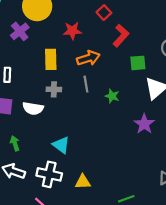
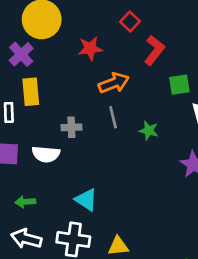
yellow rectangle: (51, 59) -> (31, 92), moved
green arrow: (15, 143) -> (25, 202), turned -72

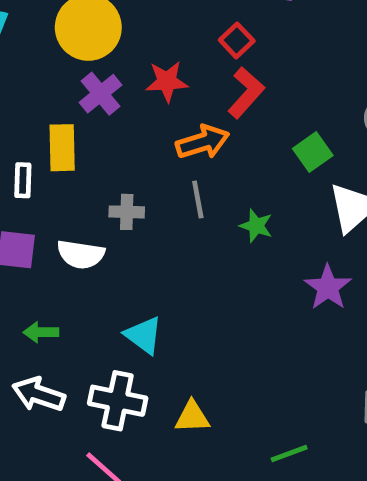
red L-shape: (154, 50) -> (246, 93), moved
purple cross: (21, 54) -> (100, 94), moved
green square: (179, 85) -> (313, 152), turned -30

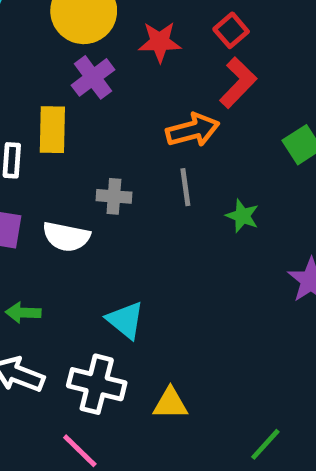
red star: (167, 81) -> (160, 42), moved
green line: (289, 453) -> (265, 444), turned -30

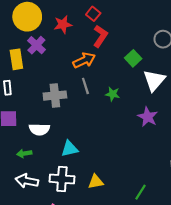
yellow rectangle: (52, 130) -> (16, 59), moved
gray cross: (114, 196) -> (55, 96), size x1.5
white semicircle: (66, 237) -> (39, 129), moved
cyan triangle: (125, 320) -> (70, 149), turned -42

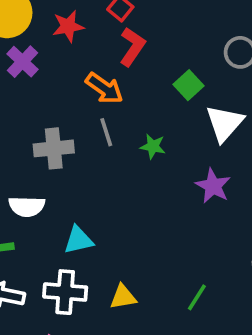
orange arrow: (84, 60) -> (104, 88), turned 60
green line: (140, 192) -> (197, 297), moved

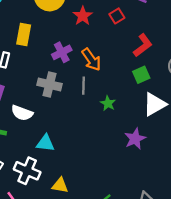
red star: (68, 26) -> (83, 16), turned 30
red L-shape: (132, 47) -> (143, 45), moved
purple cross: (22, 62) -> (62, 52), moved

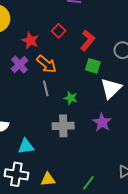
red star: (83, 16) -> (30, 40), moved
red square: (117, 16) -> (59, 31), moved
green square: (141, 75) -> (93, 66), turned -35
gray cross: (50, 84) -> (63, 126), moved

